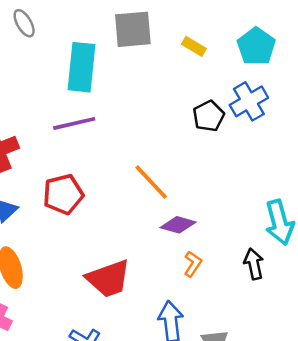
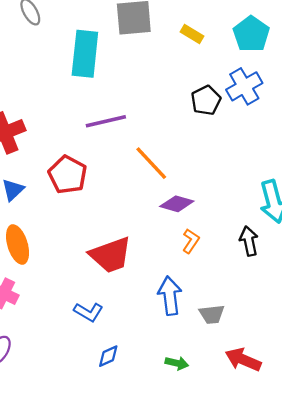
purple line: (74, 123) -> (106, 121), moved
red pentagon: (63, 194) -> (68, 175), turned -30

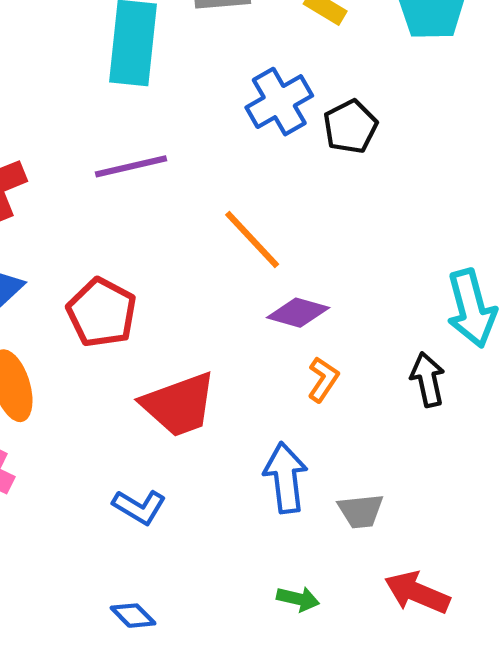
blue cross: (244, 86) -> (279, 102), moved
purple line: (106, 121) -> (131, 166), moved
red pentagon: (68, 175) -> (102, 313), moved
blue diamond: (108, 356) -> (133, 616), moved, turned 70

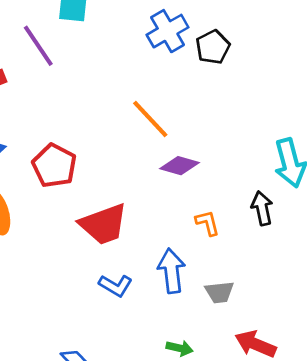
purple line: (131, 166) -> (38, 46), moved, turned 69
orange L-shape: (323, 379) -> (207, 223), moved, turned -48
blue L-shape: (139, 507) -> (116, 285), moved

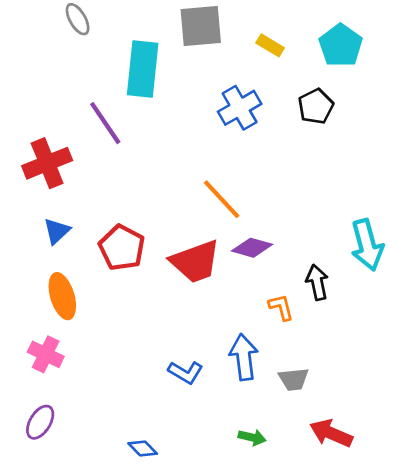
black pentagon: (213, 47) -> (316, 106), moved
black arrow: (262, 208) -> (317, 282), moved
red trapezoid: (104, 224) -> (195, 262), moved

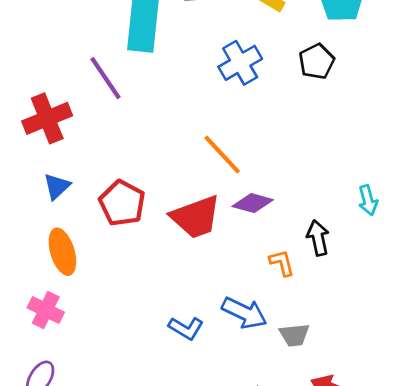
cyan arrow: (367, 245) -> (368, 200), size x0.6
blue arrow: (244, 357) -> (244, 313), turned 123

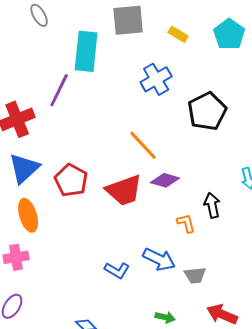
black pentagon: (317, 61) -> (207, 111), moved, size x1.5
purple line: (105, 78) -> (59, 90), turned 60
blue triangle: (57, 186) -> (24, 168), size x1.6
pink cross: (46, 310) -> (16, 257), turned -35

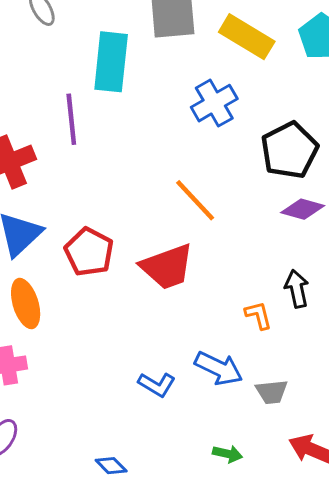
yellow rectangle: (178, 34) -> (247, 37), size x1.8
purple line: (59, 90) -> (71, 119), turned -32
purple diamond: (165, 180) -> (303, 209), moved

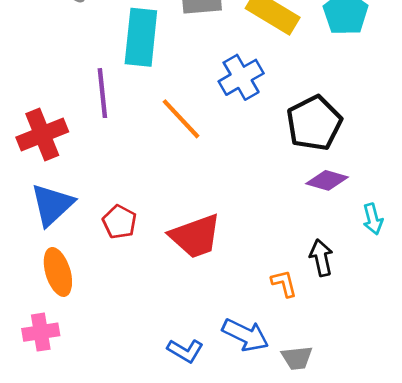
orange line: (195, 200) -> (181, 119), moved
red pentagon: (89, 252) -> (119, 222), size x0.7

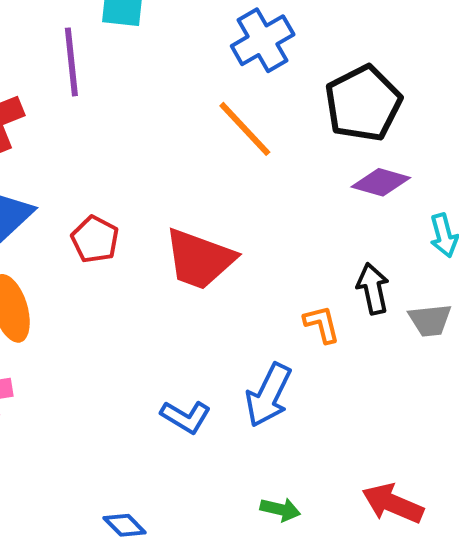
orange line: (181, 119) -> (245, 129), moved
red trapezoid: (195, 236) -> (199, 259), turned 40
blue arrow: (245, 335) -> (268, 395), turned 90
gray trapezoid: (297, 358) -> (430, 320), moved

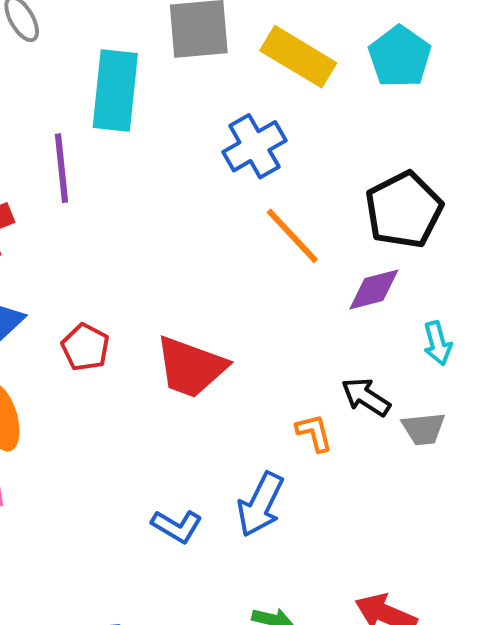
black pentagon: (363, 103) -> (404, 210), moved
orange line: (245, 129) -> (292, 236), moved
purple diamond: (381, 182) -> (374, 289), turned -30
black arrow: (373, 289) -> (366, 397), turned -45

